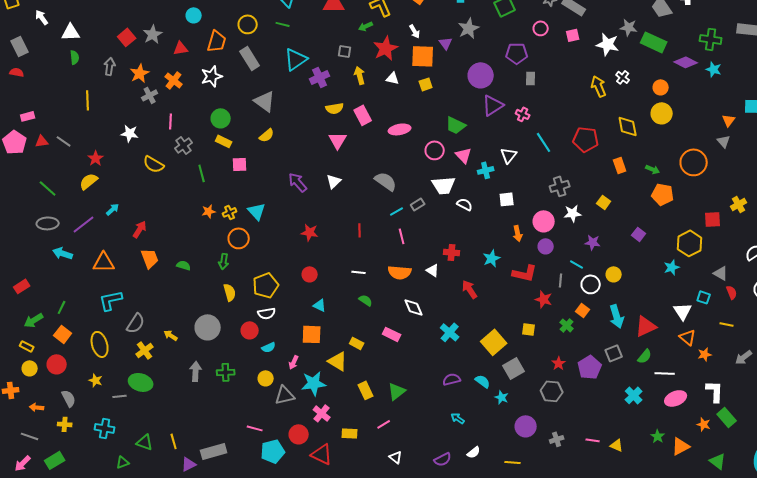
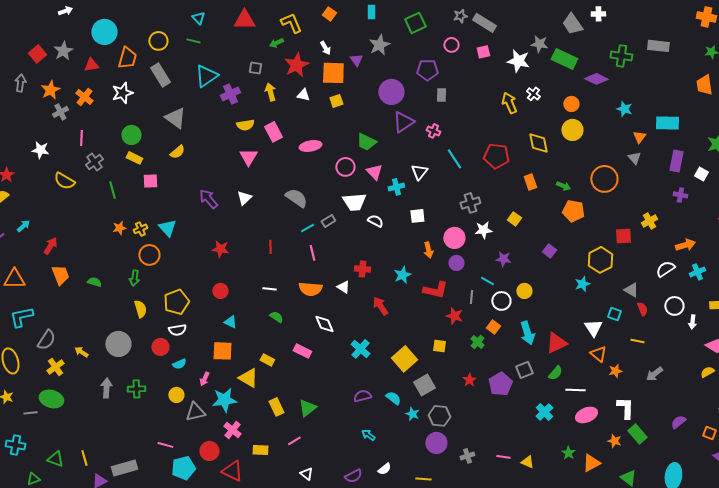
cyan circle: (194, 15) -> (104, 32), size x1.6
cyan star: (714, 69) -> (624, 109), moved
gray hexagon: (552, 391) -> (439, 416), moved

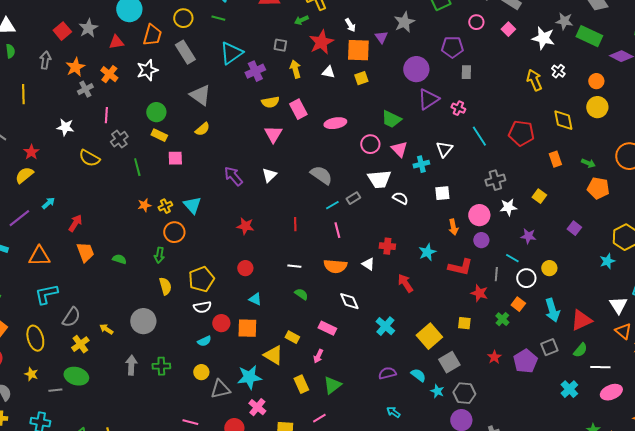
pink square: (483, 52) -> (508, 29), turned -32
red circle: (160, 347) -> (221, 323), moved
pink arrow: (204, 379) -> (318, 356), moved

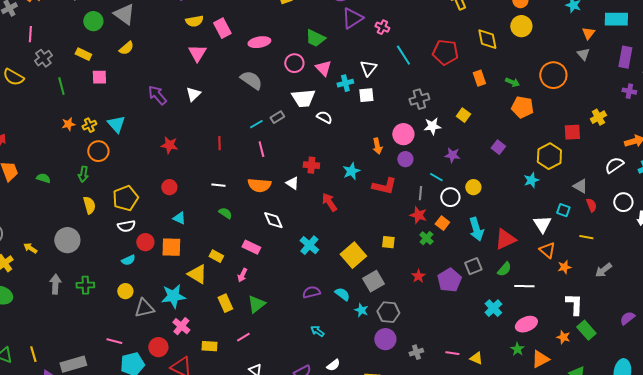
green circle: (156, 112) -> (93, 21), moved
gray semicircle: (321, 175) -> (251, 80), moved
white square: (442, 193) -> (366, 95), moved
red star: (479, 293) -> (418, 215), moved
pink ellipse: (611, 392) -> (526, 324), moved

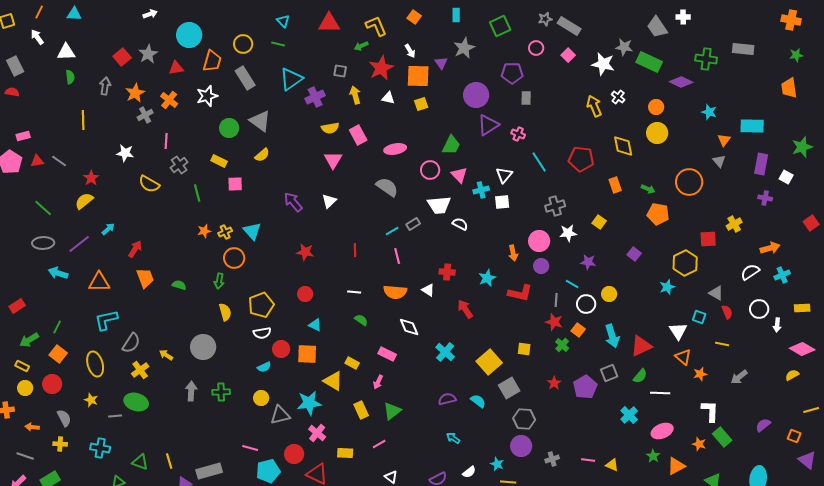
green trapezoid: (315, 38) -> (451, 145), turned -90
cyan star: (361, 310) -> (497, 464), moved

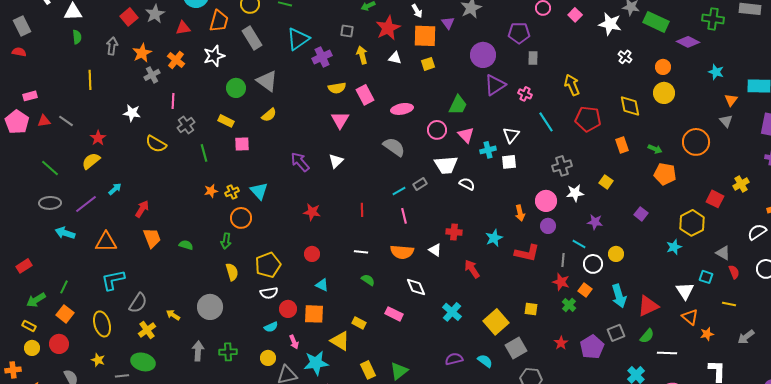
yellow arrow: (594, 106) -> (572, 85), moved
red square: (708, 239) -> (715, 199), turned 30
pink arrow: (378, 382) -> (294, 342), moved, turned -48

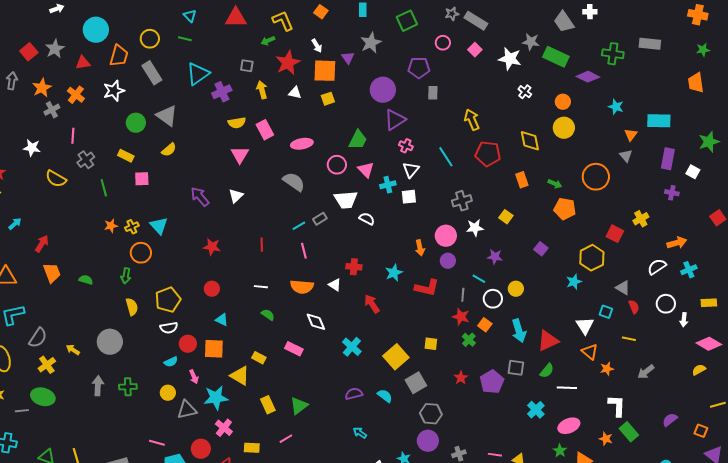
pink cross: (525, 94) -> (406, 146), moved
gray square: (616, 333) -> (516, 368), turned 30

